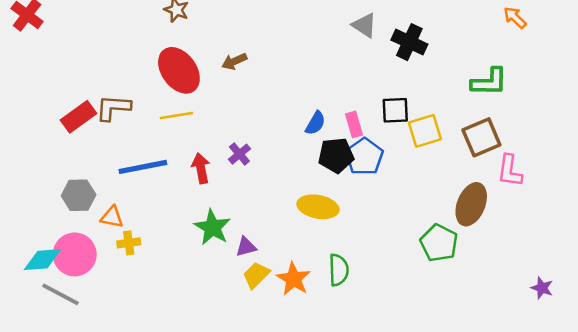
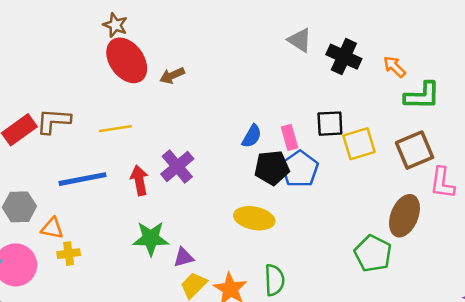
orange arrow: (515, 18) -> (394, 67), moved
red ellipse: (179, 70) -> (127, 60), moved
purple cross: (239, 154) -> (177, 166), size x1.5
green star: (212, 227) -> (151, 238), turned -30

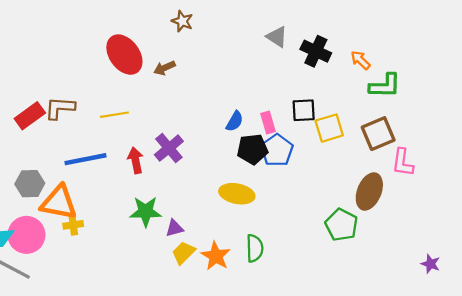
brown star: (115, 25) -> (182, 21), moved
orange triangle: (52, 228) -> (59, 203), size x1.8

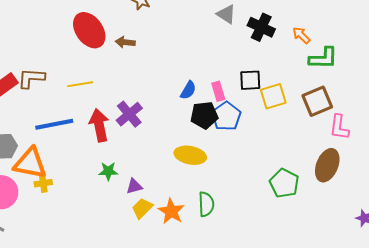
brown arrow: (164, 68) -> (125, 42), turned 30
red arrow: (136, 160) -> (99, 125), size x1.4
brown ellipse: (369, 191) -> (327, 165), moved
green star: (146, 212) -> (108, 171), size x0.7

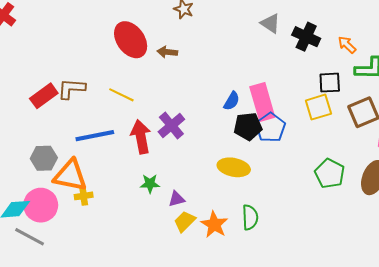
black square: (250, 80) -> (330, 83), moved
yellow line: (80, 84) -> (121, 95), turned 35
pink rectangle: (218, 91) -> (262, 102), size x1.8
green pentagon: (284, 183) -> (330, 173), moved

